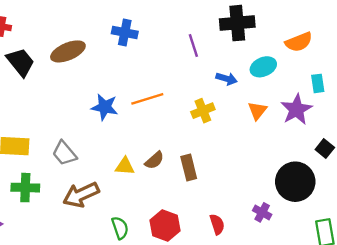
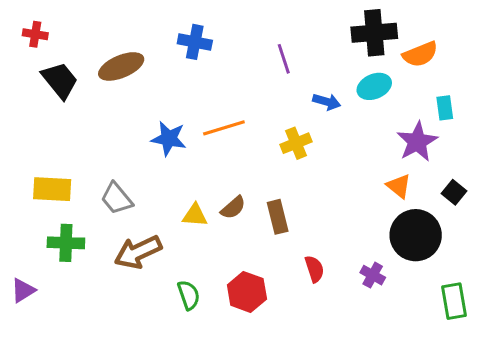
black cross: (237, 23) -> (374, 33), moved
orange triangle: (257, 111) -> (399, 186), moved, turned -30
red semicircle: (217, 224) -> (314, 269), moved

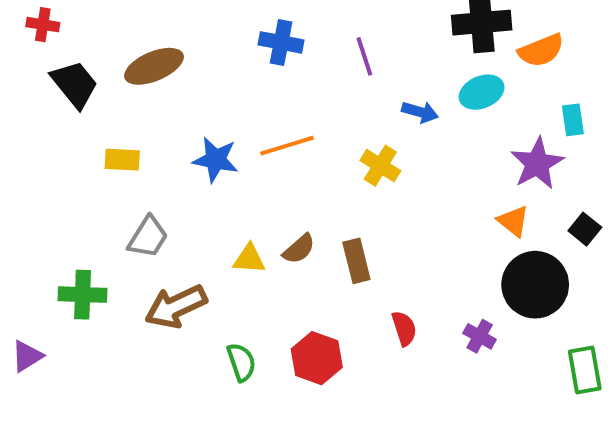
blue cross: (195, 42) -> (281, 42), moved
yellow cross: (296, 143) -> (380, 166), turned -36
yellow rectangle: (52, 189) -> (122, 160), moved, size x0.7
gray trapezoid: (117, 198) -> (148, 237), turned -108

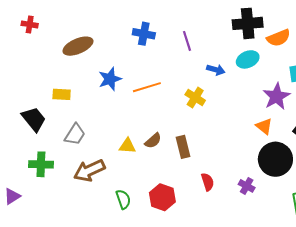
red cross: (43, 25) -> (30, 24), moved
black trapezoid: (75, 84) -> (34, 119), moved
blue star: (216, 160) -> (110, 79), moved, turned -30

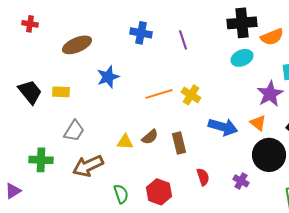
blue arrow: (216, 70) -> (223, 127), moved, size x1.6
orange line: (147, 87) -> (159, 94), moved
black trapezoid: (34, 119) -> (30, 92), moved

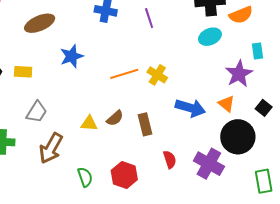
brown arrow: (88, 166) -> (51, 148), turned -36
purple cross: (241, 181) -> (209, 164), size x1.8

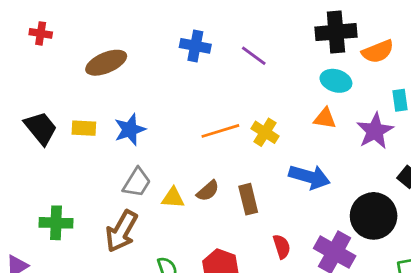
purple line: (149, 18) -> (254, 56), turned -36
cyan ellipse: (210, 37) -> (336, 81), turned 40
blue star: (72, 56) -> (130, 130), moved
orange triangle: (226, 104) -> (325, 118), moved, turned -30
gray trapezoid: (36, 112) -> (137, 182), moved

